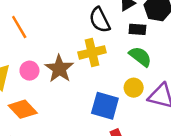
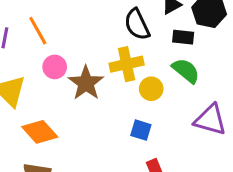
pink circle: (29, 71) -> (55, 67), moved
yellow circle: (134, 88) -> (151, 89), moved
blue square: (105, 106) -> (141, 130), size x0.6

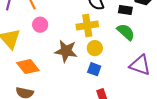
brown star: (86, 83) -> (66, 51), moved, turned -30
yellow circle: (151, 89) -> (95, 48), moved

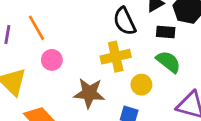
yellow circle: (95, 48) -> (141, 85), moved

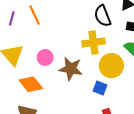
pink circle: (52, 60) -> (45, 57), moved
yellow circle: (141, 85) -> (111, 66), size x1.5

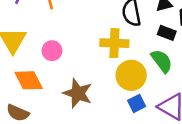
brown star: (71, 69) -> (78, 93), moved
blue square: (100, 88) -> (137, 103), moved, turned 32

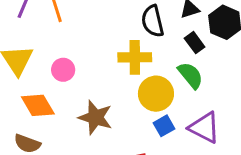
black rectangle: (167, 33) -> (195, 43), turned 36

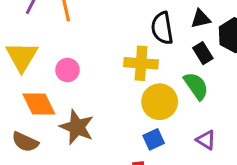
brown star: (95, 117) -> (77, 127), moved
blue square: (164, 126) -> (154, 139), moved
purple triangle: (204, 127) -> (206, 140), size x0.6

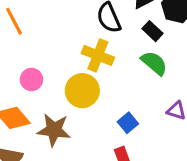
yellow cross: (141, 63) -> (98, 55), turned 32
yellow circle: (160, 102) -> (82, 91), moved

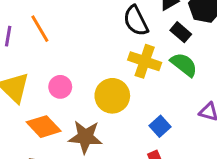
yellow cross: (98, 55) -> (145, 61), moved

